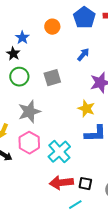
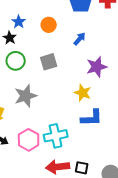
orange circle: (52, 27) -> (49, 25), moved
pink hexagon: (29, 143) -> (29, 140), moved
cyan cross: (59, 152) -> (56, 136), turned 30

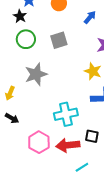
pink hexagon: (29, 140) -> (39, 142), moved
black square: (82, 168) -> (92, 136), moved

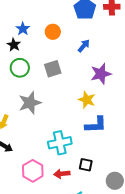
red arrow: (68, 145) -> (62, 174), size x0.7

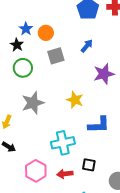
orange circle: (53, 32) -> (46, 33), moved
gray square: (53, 69) -> (56, 56), moved
yellow star: (87, 100) -> (75, 100), moved

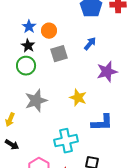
black star: (17, 45) -> (28, 46), moved

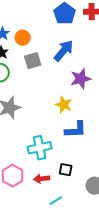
blue arrow: (90, 44) -> (64, 51), size x1.6
yellow star: (78, 98) -> (64, 105), moved

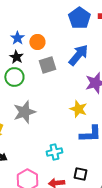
cyan cross: (40, 148) -> (54, 152), size x0.7

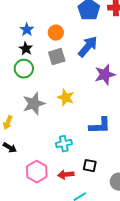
orange circle: (37, 42) -> (56, 33), moved
yellow star: (78, 109) -> (66, 98), moved

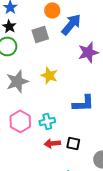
orange circle: (56, 33) -> (52, 10), moved
pink hexagon: (37, 172) -> (20, 121), moved
red arrow: (66, 175) -> (52, 143), moved

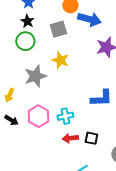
blue arrow: (71, 24) -> (89, 19), turned 65
yellow star: (49, 75) -> (60, 60), moved

